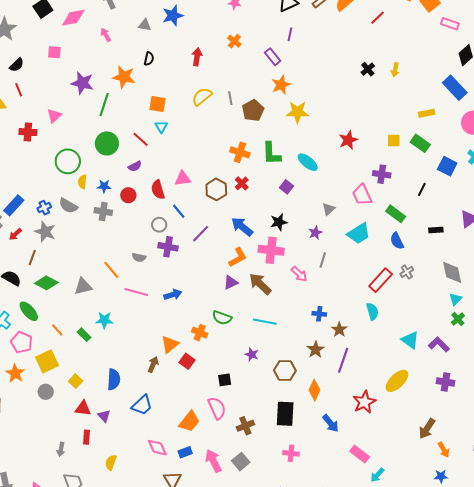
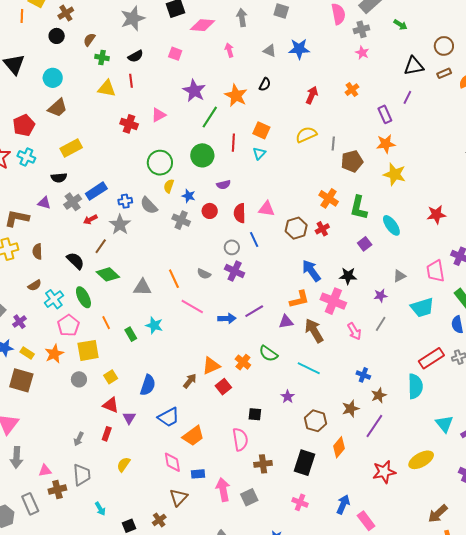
red line: (141, 139) -> (233, 143), moved, turned 36
purple line: (201, 234) -> (254, 311), moved
cyan semicircle: (372, 311) -> (415, 386), size x1.4
orange trapezoid: (189, 421) -> (193, 436), moved
blue arrow: (331, 423) -> (343, 504), moved, turned -132

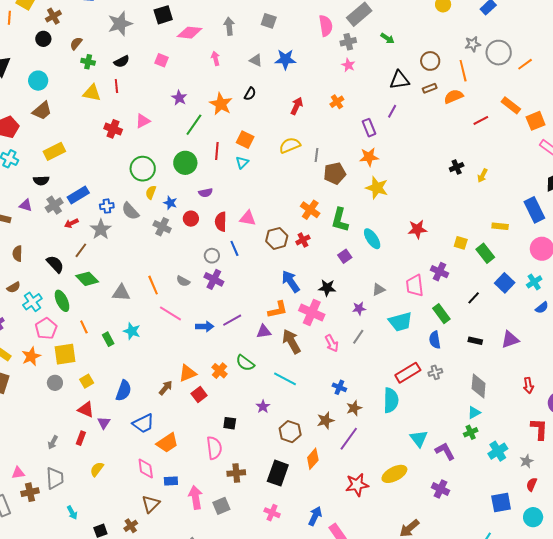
purple star: (194, 91) -> (179, 98), size x0.7

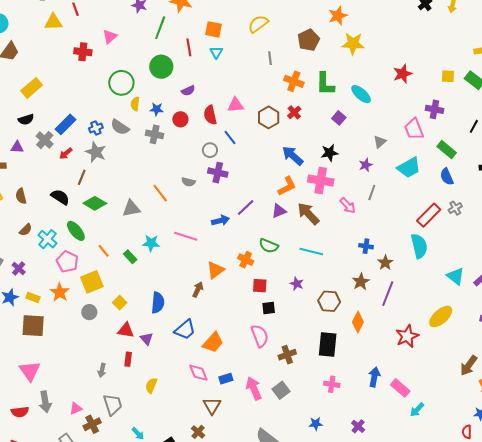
gray line: (317, 155) -> (270, 58), moved
pink line: (170, 313) -> (186, 236), moved
red square: (199, 395) -> (260, 286), moved, turned -35

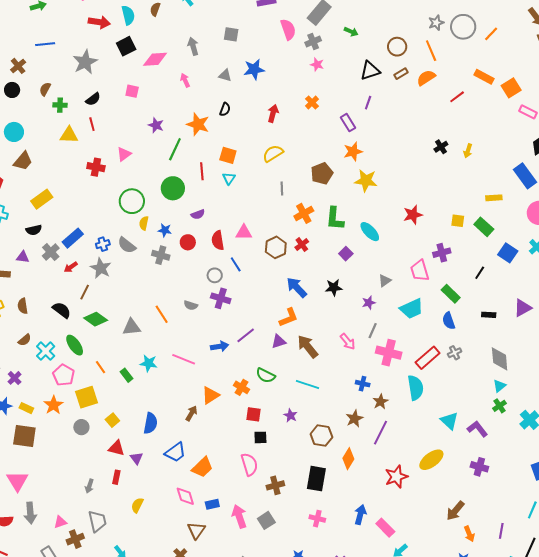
orange cross: (294, 81) -> (304, 213), turned 36
purple cross: (434, 109) -> (442, 253), turned -30
pink cross: (321, 181) -> (389, 353), moved

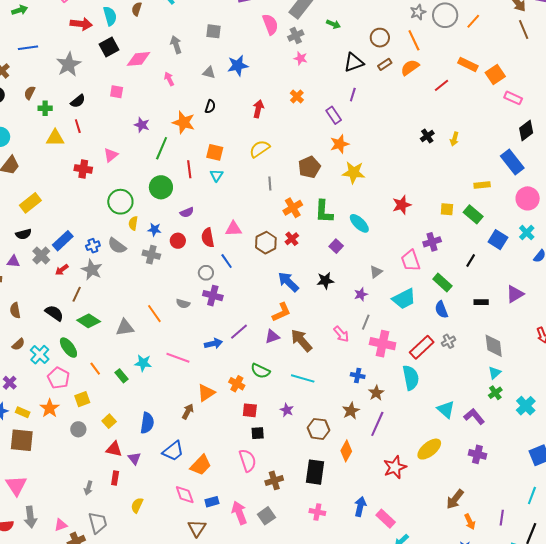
yellow square: (87, 397) -> (82, 399), size x0.7

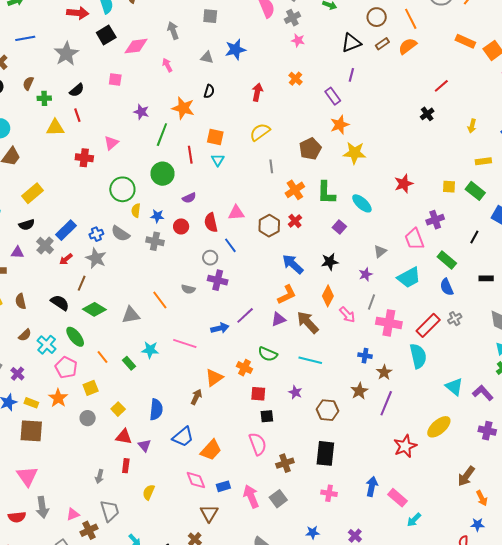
red line: (442, 85) -> (441, 86), moved
yellow arrow: (454, 139) -> (472, 126), moved
orange diamond: (346, 451) -> (328, 296), moved

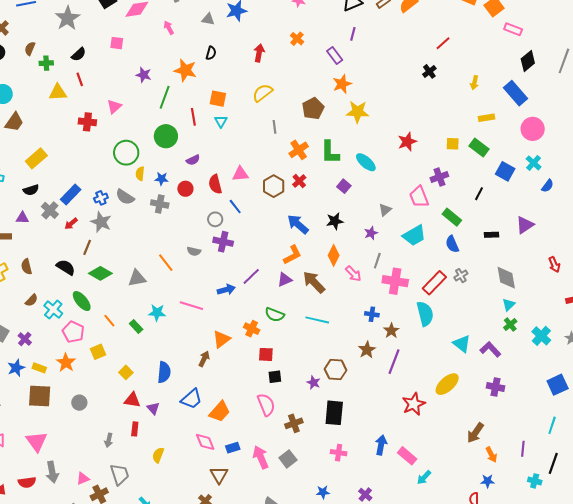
purple star: (295, 392) -> (313, 383), moved
gray circle: (88, 418) -> (79, 403), moved

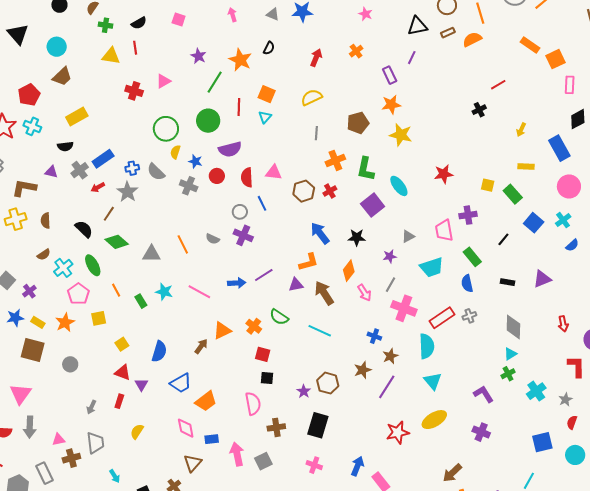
pink rectangle: (513, 29) -> (570, 85), turned 60
purple semicircle: (193, 160) -> (230, 149), size x1.6
purple square: (344, 186) -> (373, 205), size x1.6
cyan triangle: (462, 344) -> (433, 381), moved

